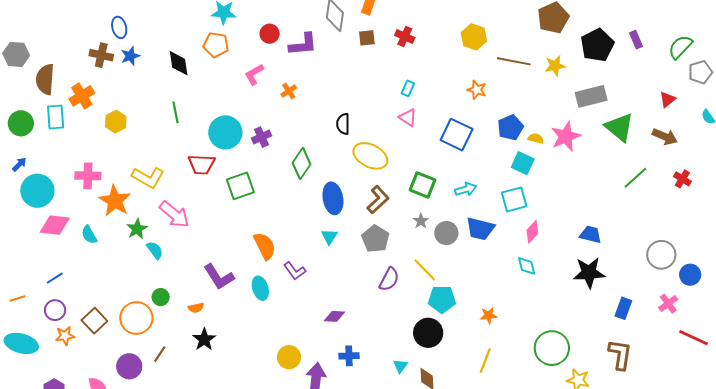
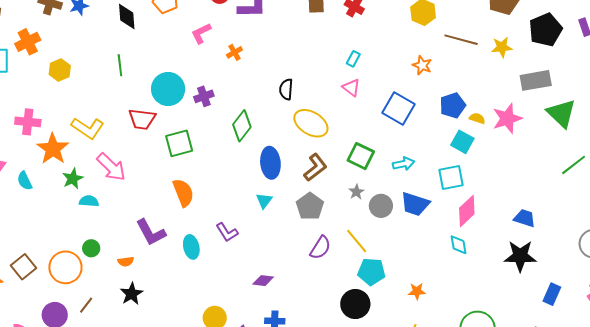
pink diamond: (532, 232) -> (467, 211), size x1.4
orange semicircle: (265, 246) -> (183, 193), moved
cyan semicircle: (155, 250) -> (89, 201), turned -54

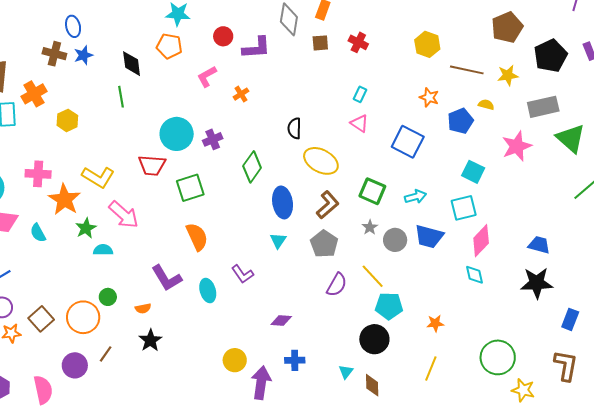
green line: (120, 65) -> (121, 97), moved
blue pentagon: (453, 105) -> (460, 121), moved
yellow semicircle: (477, 118) -> (486, 105), moved

